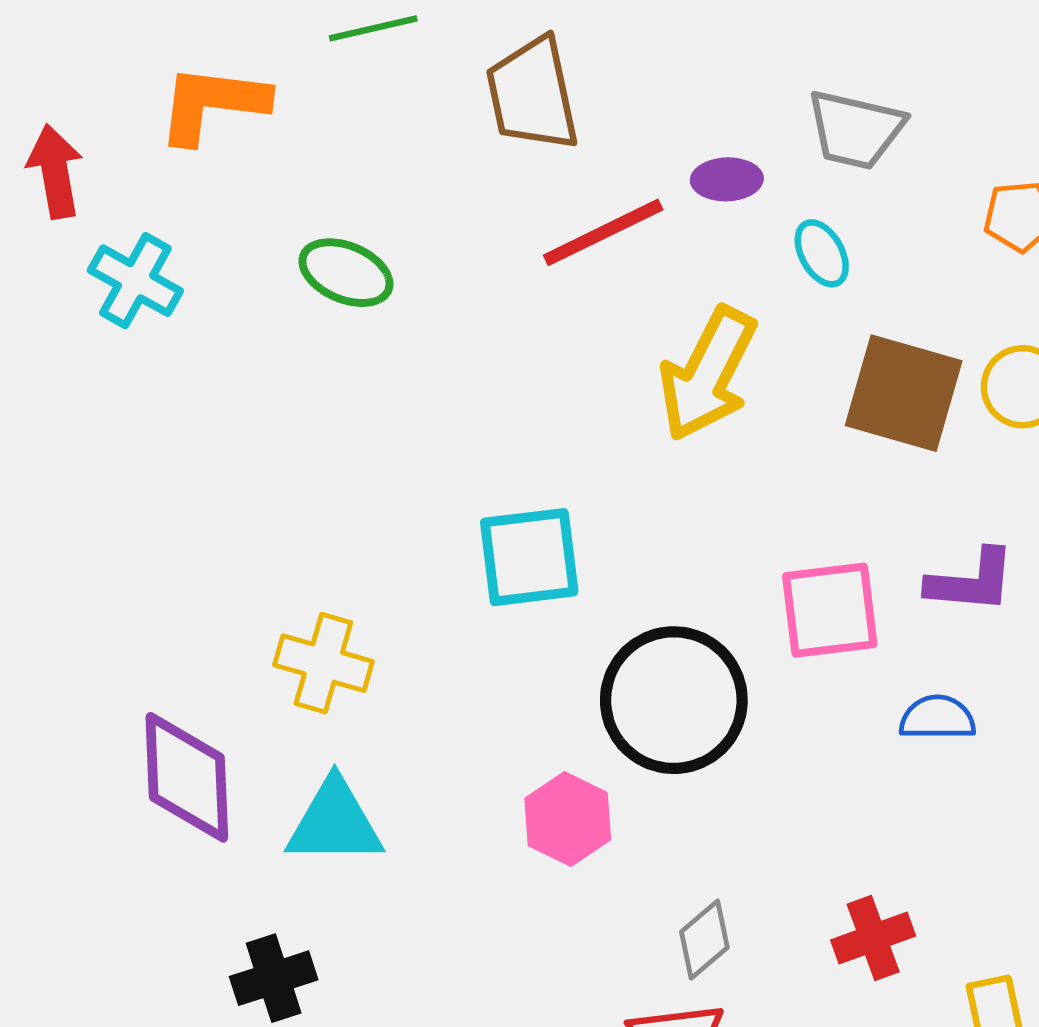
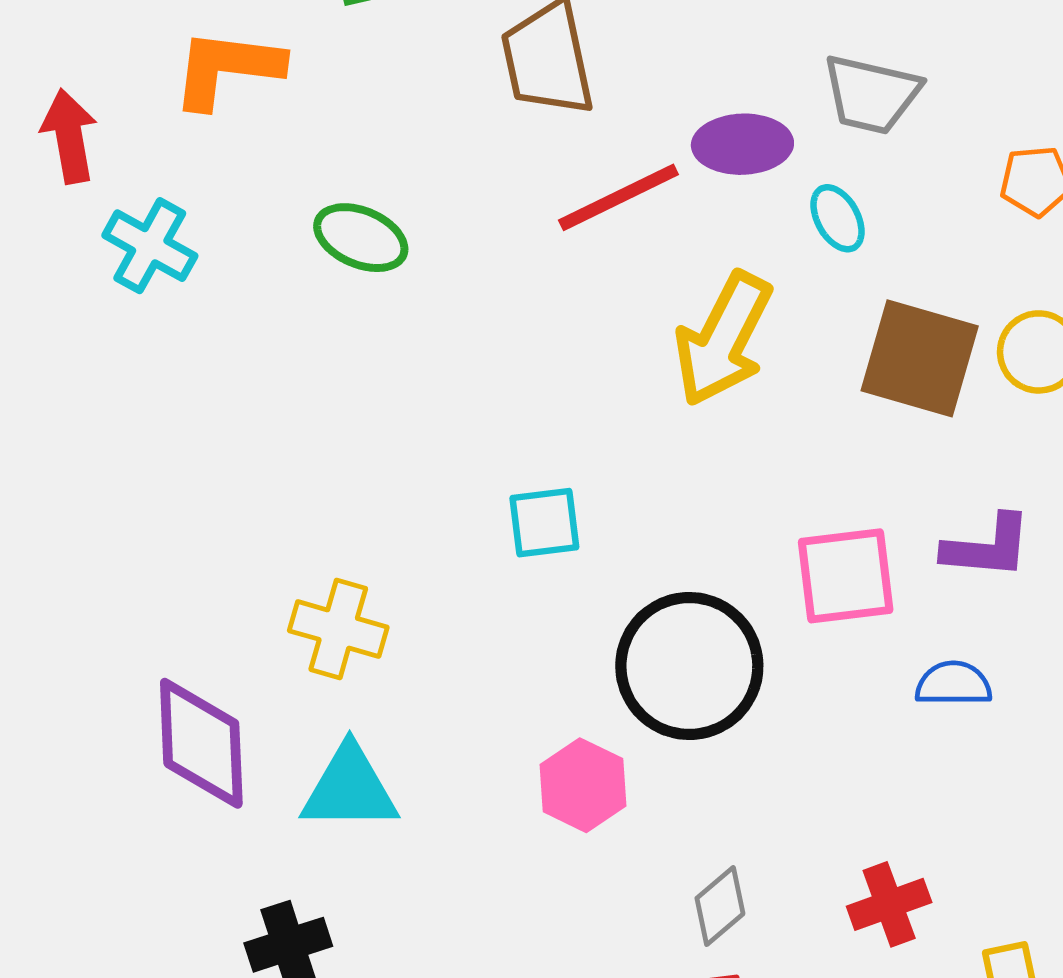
purple ellipse: (727, 179) -> (742, 144), size x1.4
cyan square: (529, 557) -> (544, 523), size x0.7

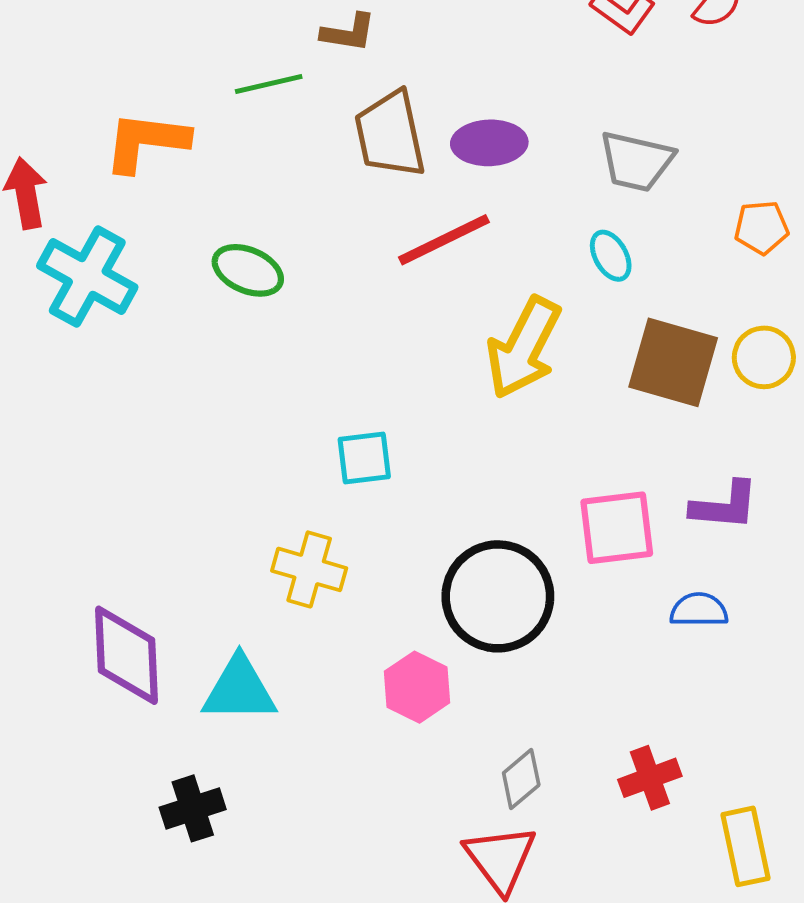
purple ellipse: (742, 144) -> (489, 143), moved
cyan cross: (150, 246) -> (87, 277), size x1.4
cyan square: (544, 523) -> (364, 458), moved
yellow cross: (338, 629) -> (309, 569), moved

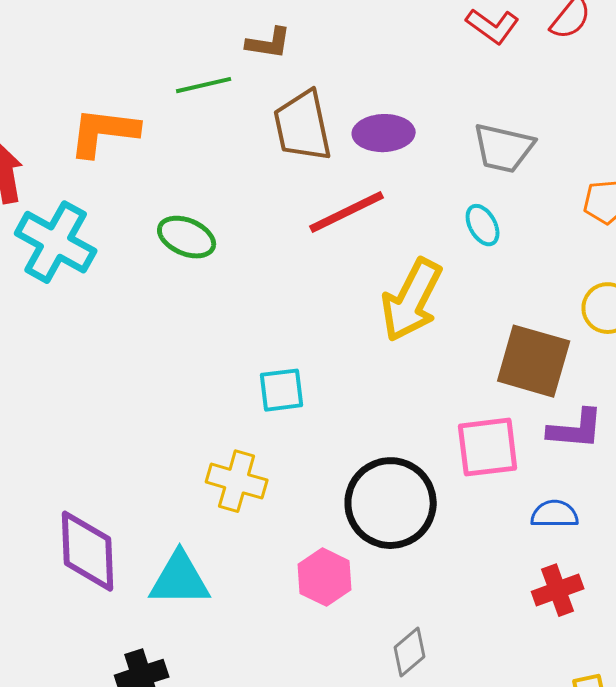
brown square: (673, 362) -> (534, 361), moved
red cross: (650, 778) -> (558, 590), moved

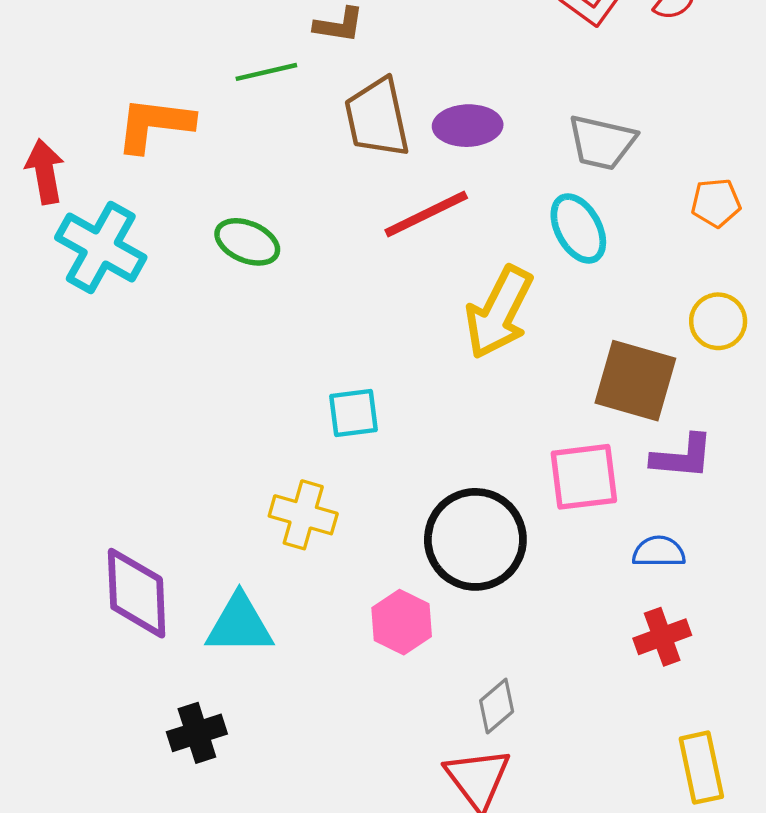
cyan ellipse: (483, 225) -> (578, 228), size x1.5

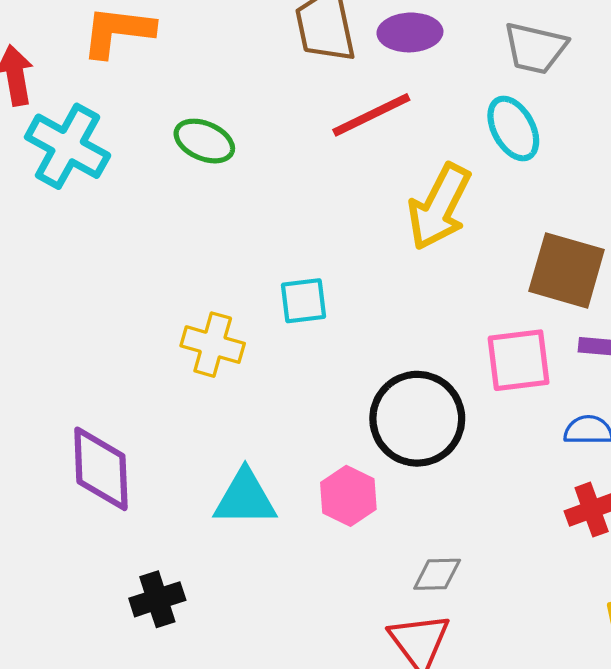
yellow cross: (303, 515) -> (213, 345), moved
cyan triangle: (239, 624) -> (245, 498), moved
gray diamond: (497, 706) -> (437, 574), turned 39

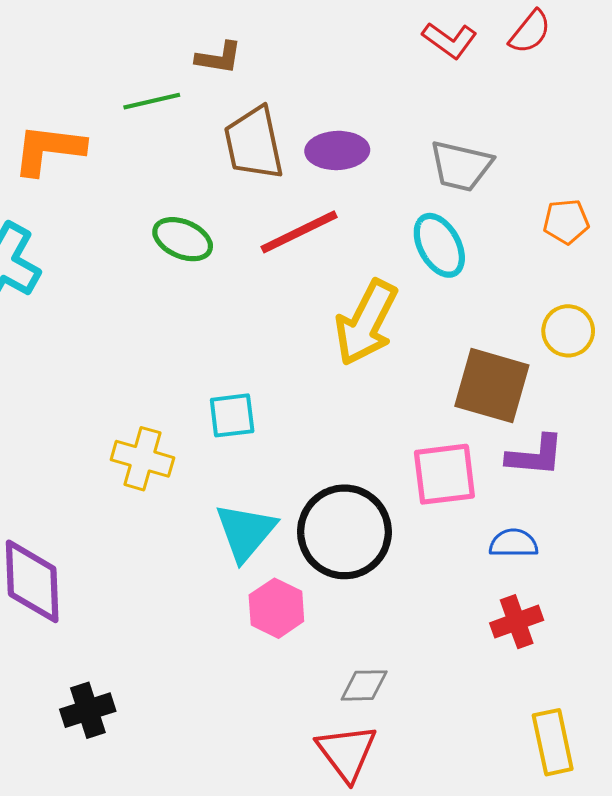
green ellipse: (204, 141) -> (183, 239), moved
cyan triangle: (245, 498) -> (246, 532), moved, turned -50

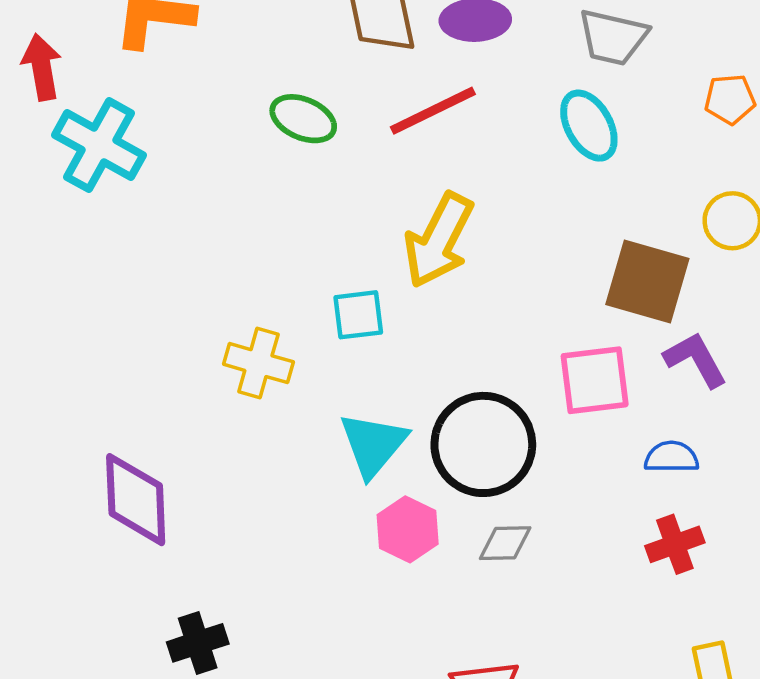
yellow arrow: (366, 323) -> (439, 240), moved
purple L-shape: (535, 456) -> (696, 360), turned -124
gray diamond: (364, 685) -> (505, 543), moved

